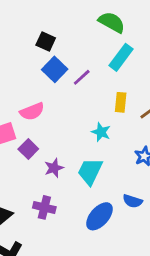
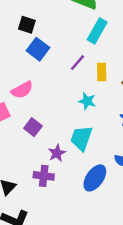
purple line: (82, 77) -> (77, 63), moved
purple square: (28, 149) -> (33, 127), moved
purple star: (54, 168) -> (57, 153), moved

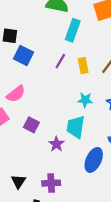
cyan star: (87, 101) -> (85, 100), moved
purple cross: (44, 176) -> (51, 183), moved

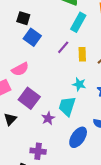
purple square: (31, 125) -> (29, 98), size x1.5
black triangle: (18, 181) -> (10, 119), moved

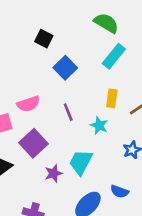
blue square: (32, 37) -> (65, 68), moved
purple line: (63, 47) -> (68, 112), moved, turned -72
cyan star: (79, 84) -> (99, 125), moved

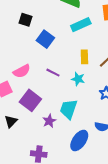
cyan rectangle: (114, 56) -> (81, 25), turned 36
purple line: (68, 112) -> (53, 73), turned -32

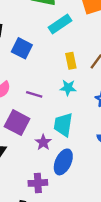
purple line: (53, 73) -> (34, 94), moved
blue ellipse: (79, 141) -> (63, 162), moved

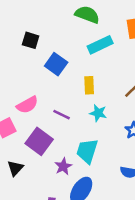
yellow rectangle: (71, 61) -> (89, 85), moved

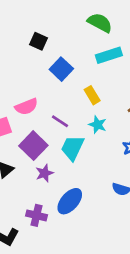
yellow rectangle: (89, 85) -> (92, 95), turned -36
cyan trapezoid: (87, 151) -> (72, 148), moved
purple star: (63, 166) -> (44, 173), moved

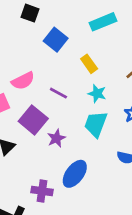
cyan trapezoid: (72, 148) -> (96, 124), moved
purple star: (44, 173) -> (56, 138), moved

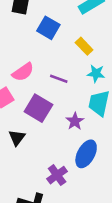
purple star: (56, 138) -> (75, 121), moved
purple cross: (42, 191) -> (57, 175), turned -36

